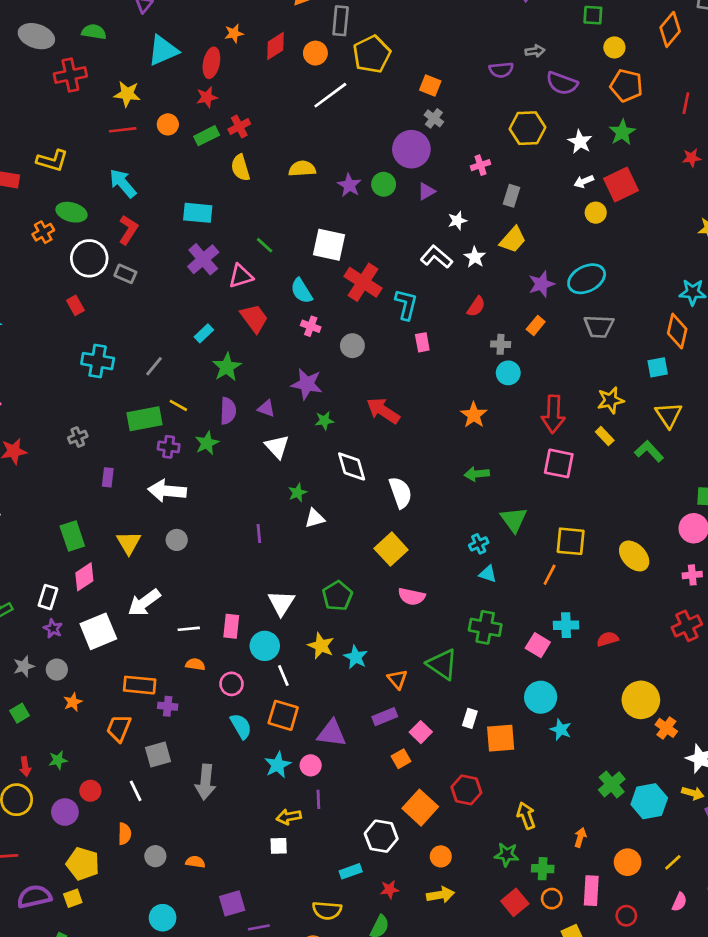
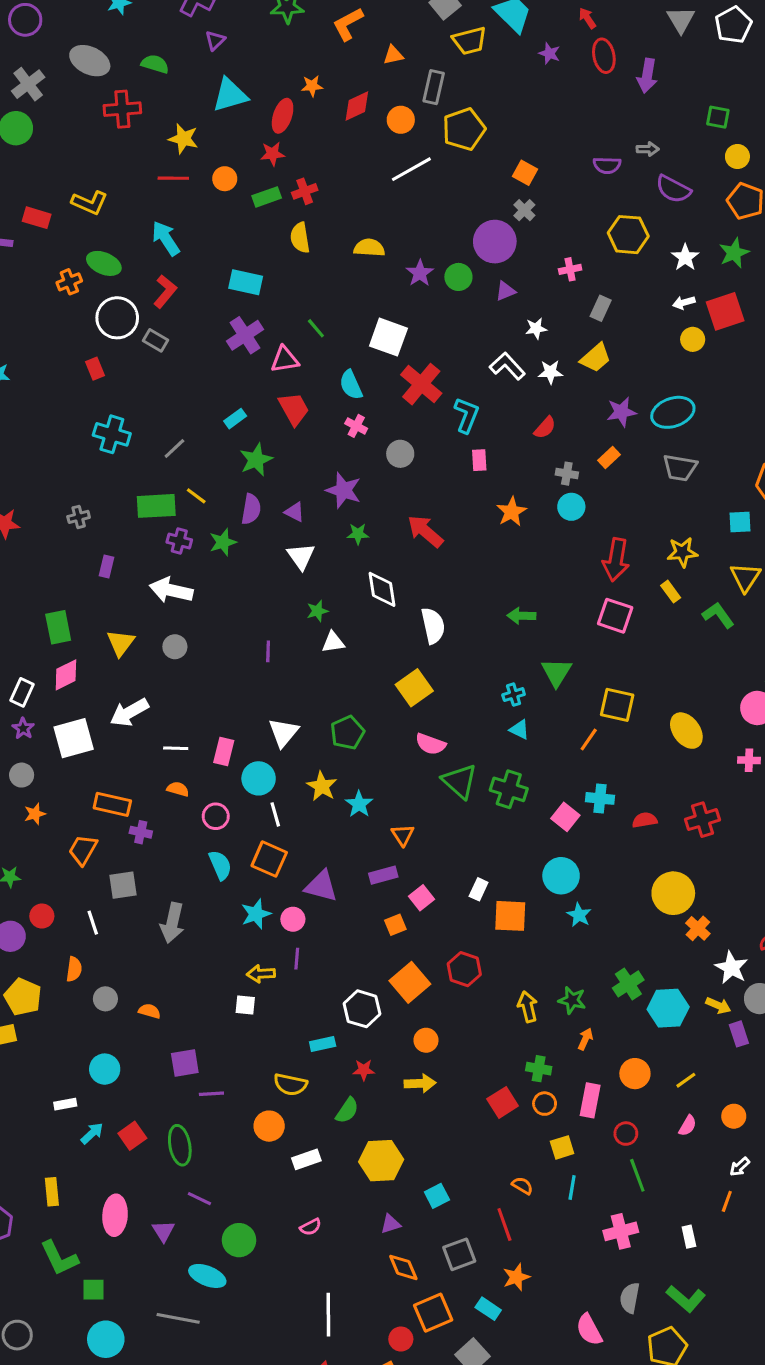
white star: (475, 257) -> (550, 372), turned 30
orange star: (474, 415) -> (512, 512), moved
red cross: (687, 626) -> (702, 820), moved
green triangle: (442, 664) -> (460, 781), moved
green star: (507, 855) -> (572, 1000), moved

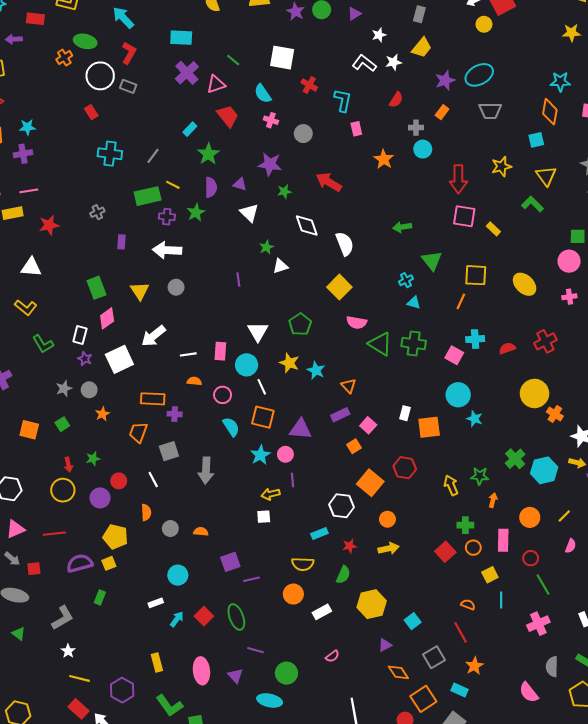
red cross: (421, 384) -> (309, 85), size x0.6
yellow rectangle: (671, 592) -> (493, 229), moved

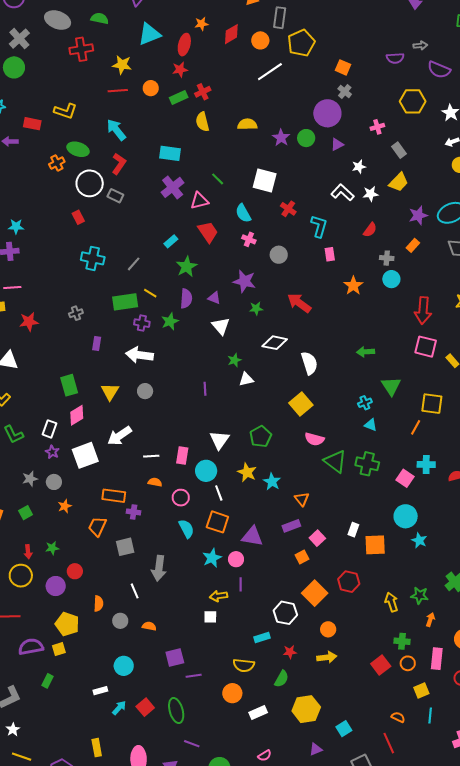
gray rectangle: (419, 14) -> (399, 150), turned -56
white diamond: (307, 225) -> (275, 343), turned -65
white line: (153, 479) -> (135, 591), moved

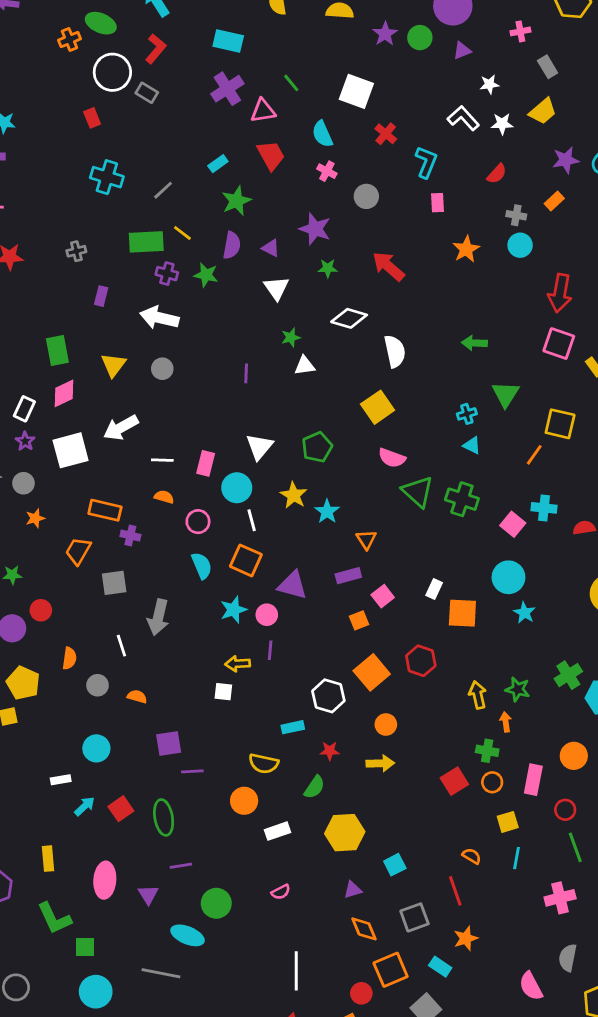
green star: (170, 321) -> (206, 275), turned 30
orange arrow: (430, 620) -> (506, 722), moved, turned -32
purple line: (192, 744) -> (181, 866), turned -35

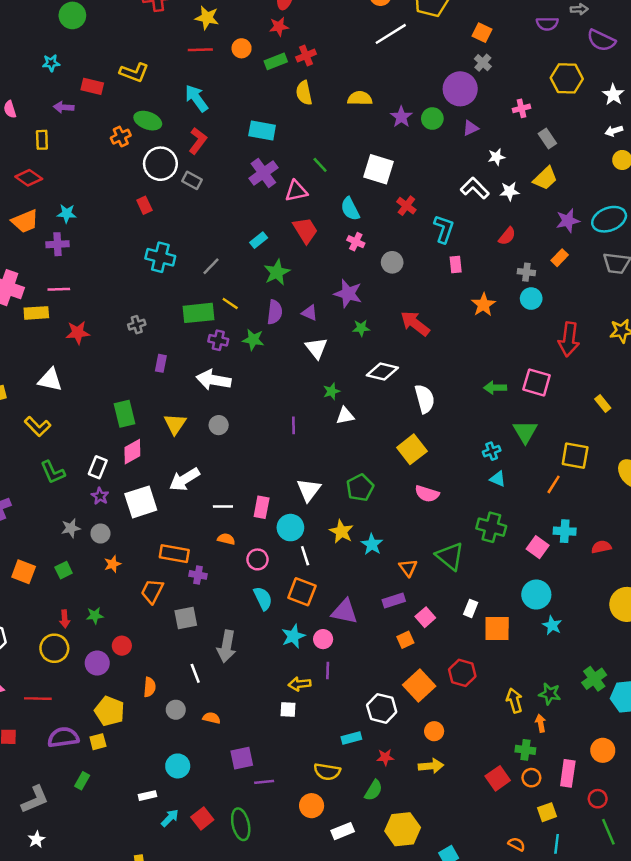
pink square: (559, 344) -> (537, 382), moved
green triangle: (418, 492) -> (450, 556), moved

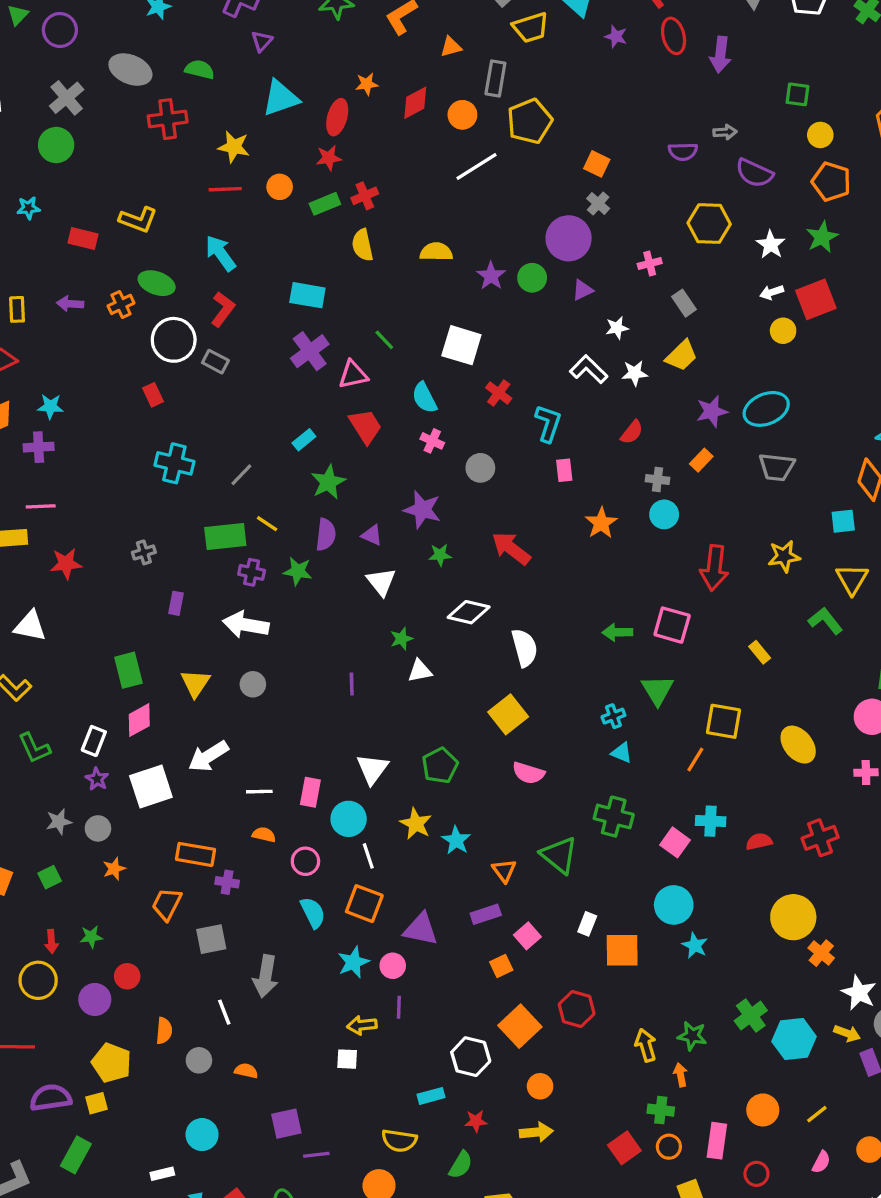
purple arrow: (64, 107) -> (70, 304), moved
green rectangle: (82, 781) -> (76, 1155), size x1.5

